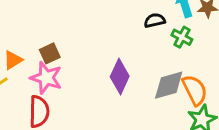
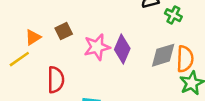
pink star: (46, 78) -> (97, 47), moved, turned -30
orange semicircle: (195, 90) -> (185, 59), turned 30

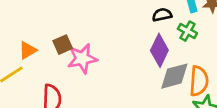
pink star: (97, 47) -> (82, 58), moved
purple diamond: (122, 49) -> (159, 50), moved

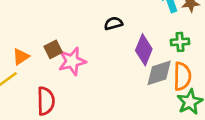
black semicircle: (162, 15) -> (113, 23), moved
green cross: (187, 31) -> (180, 42), moved, turned -30

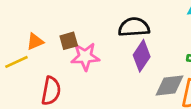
black semicircle: (113, 23) -> (134, 27), size x1.6
purple diamond: (144, 50) -> (142, 56), moved

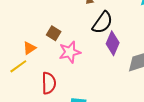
black semicircle: (134, 27) -> (103, 23), turned 140
brown square: (69, 41) -> (54, 33), moved, turned -32

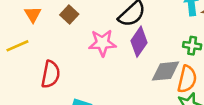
orange triangle: (29, 48) -> (33, 14), moved, turned -40
pink star: (70, 52) -> (102, 43), moved

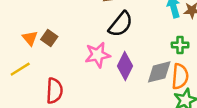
brown square: (69, 14) -> (49, 38), moved
purple diamond: (139, 42) -> (125, 66), moved

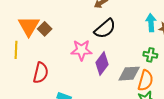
orange triangle: (30, 38) -> (29, 26), size x1.6
yellow line: (20, 69) -> (16, 50), turned -66

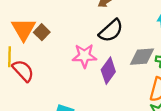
red semicircle: (41, 73) -> (23, 71), moved, turned -55
gray diamond: (129, 74) -> (142, 57), moved

